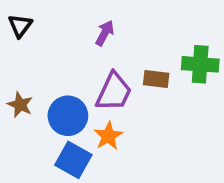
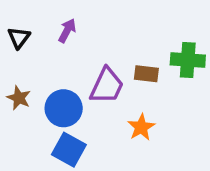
black triangle: (20, 26) -> (19, 38), moved
purple arrow: (105, 33) -> (67, 31), moved
orange star: (108, 136) -> (141, 127), moved

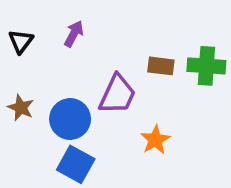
brown rectangle: (146, 74) -> (161, 66), moved

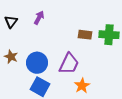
purple trapezoid: (117, 94) -> (69, 64), moved
orange star: (155, 140) -> (82, 86), moved

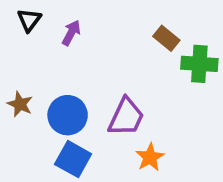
black triangle: (11, 22) -> (29, 20), moved
brown rectangle: (85, 35) -> (166, 38), moved, turned 32

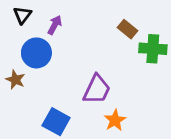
blue circle: (68, 115) -> (36, 53), moved

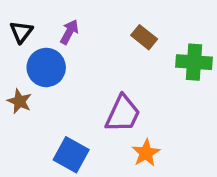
black triangle: (22, 15) -> (21, 32), moved
brown rectangle: (128, 29) -> (144, 37), moved

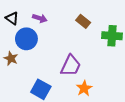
black triangle: (21, 32) -> (12, 18), turned -32
purple arrow: (69, 32) -> (40, 18), turned 80

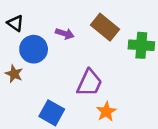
purple arrow: (40, 18) -> (65, 34), moved
brown rectangle: (83, 21) -> (105, 27), size x1.5

